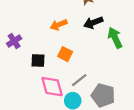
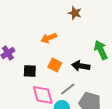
black arrow: (93, 23) -> (81, 66), moved, turned 30

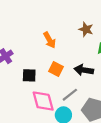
brown star: (75, 13) -> (86, 29), moved
orange arrow: (49, 38) -> (50, 40), turned -98

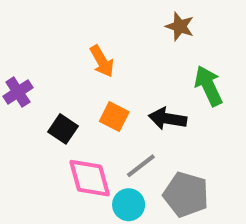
brown star: (86, 29) -> (180, 26), moved
black square: (29, 75) -> (63, 129), turned 32

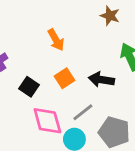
orange square: (114, 117) -> (64, 78), turned 30

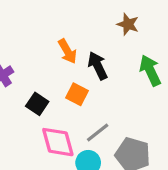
orange square: (64, 78) -> (77, 94), turned -30
black arrow: (101, 80) -> (98, 66), moved, turned 55

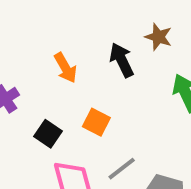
orange arrow: (67, 51) -> (65, 68), moved
black arrow: (98, 66) -> (122, 60), moved

